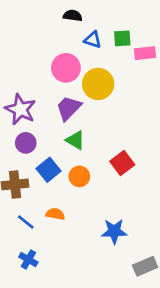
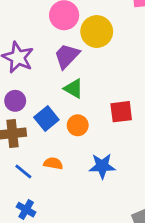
purple circle: (26, 143) -> (15, 101), moved
red square: (122, 163) -> (121, 112), turned 30
blue star: (114, 231) -> (102, 166), moved

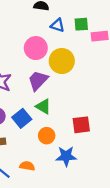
blue square: (46, 118) -> (22, 118), moved
blue star: (102, 166) -> (66, 156), moved

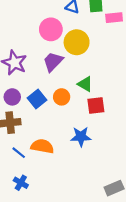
green triangle: (43, 106) -> (85, 84), moved
orange circle: (47, 136) -> (62, 97), moved
orange semicircle: (27, 166) -> (42, 146), size x1.5

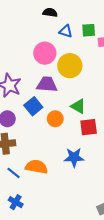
purple trapezoid: (53, 62) -> (47, 84), turned 50
blue square: (37, 99) -> (33, 106), moved

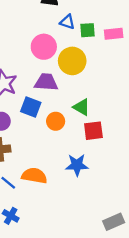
green square: (89, 30) -> (88, 30), moved
blue square: (33, 106) -> (31, 107), turned -30

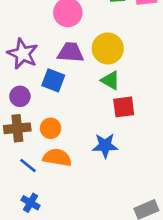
yellow circle: (72, 61) -> (108, 48), moved
orange circle: (56, 121) -> (51, 128), moved

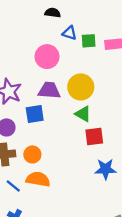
blue square: (53, 80) -> (35, 114), turned -30
blue star: (105, 146) -> (106, 169), moved

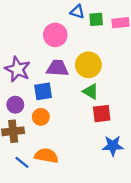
orange circle: (32, 154) -> (41, 117), moved

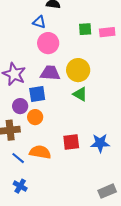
blue triangle: (77, 12) -> (39, 22), moved
purple circle: (15, 105) -> (20, 106), moved
red square: (102, 114) -> (71, 142), moved

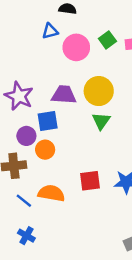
blue triangle: (39, 22) -> (50, 31), turned -32
green square: (85, 29) -> (107, 40), turned -32
pink circle: (48, 43) -> (76, 47), moved
green triangle: (80, 94) -> (101, 121), turned 35

